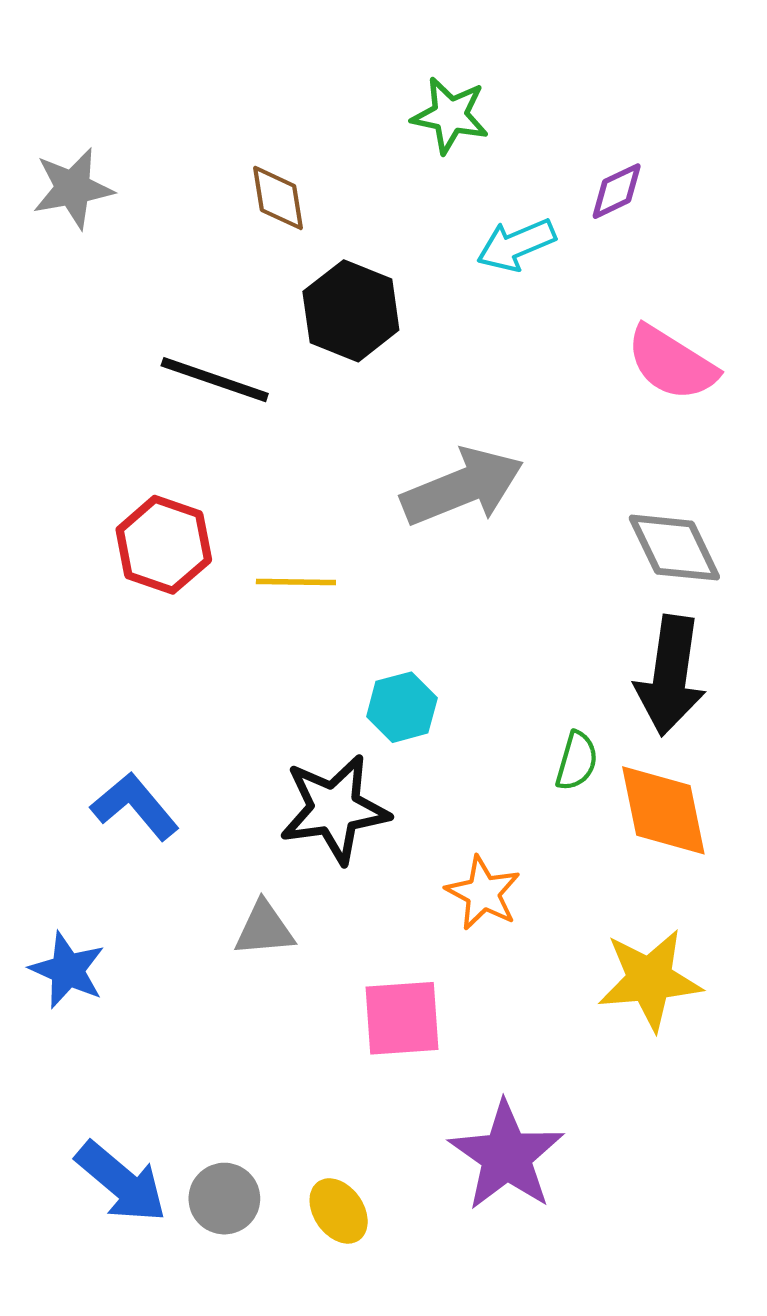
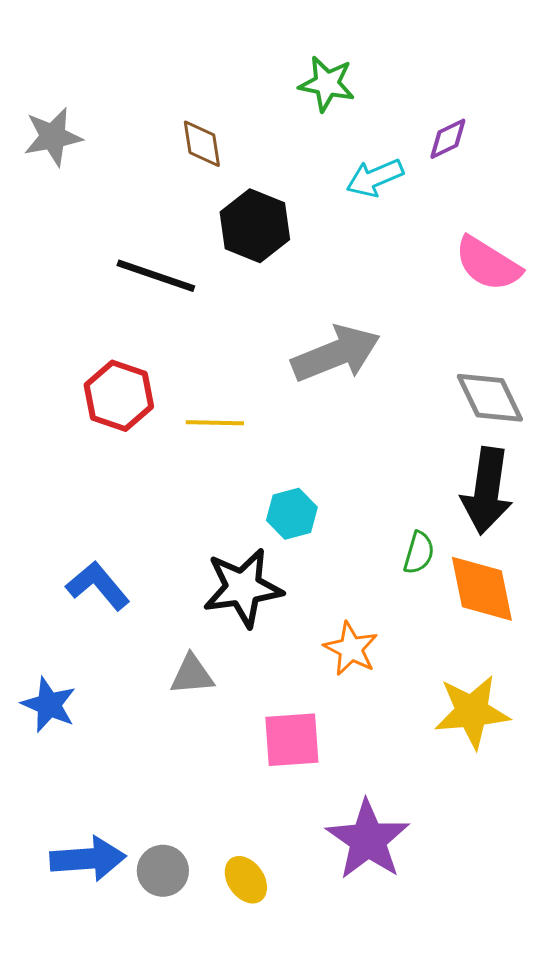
blue arrow: (121, 1182) -> (88, 859), turned -44

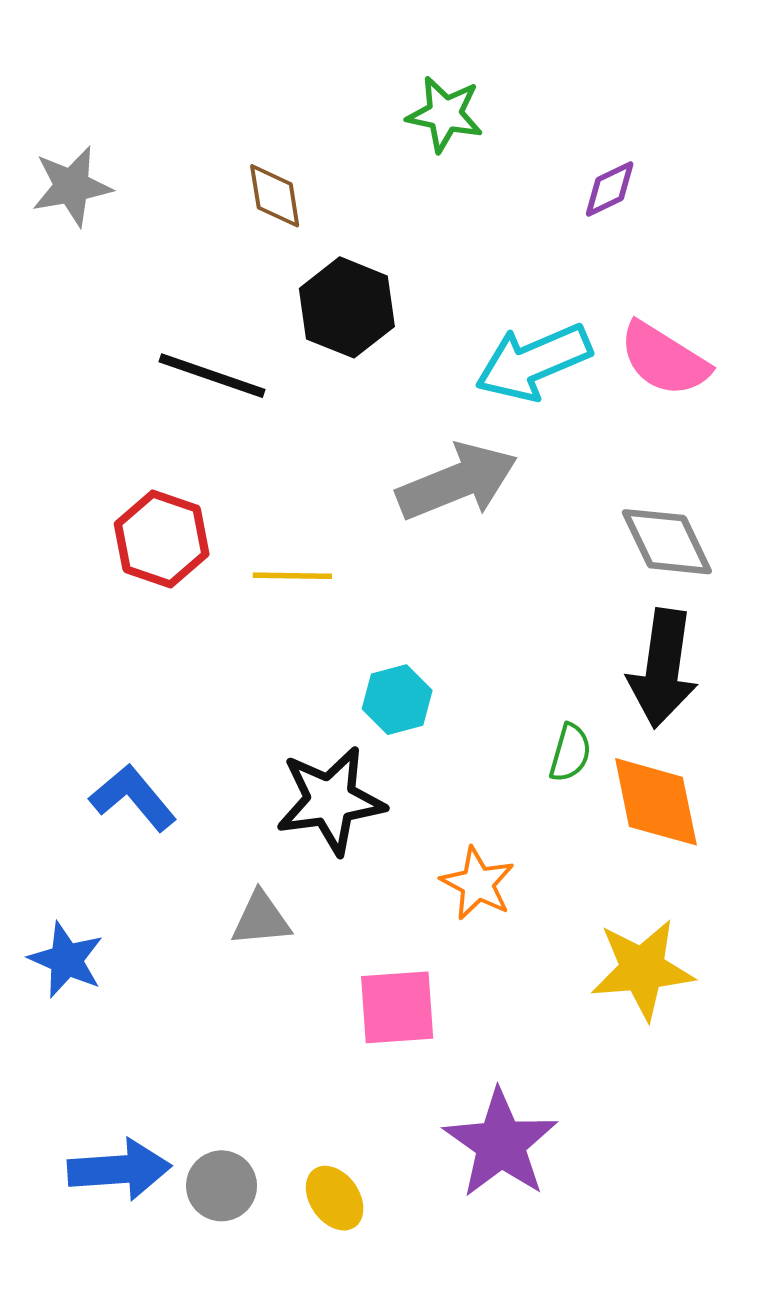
cyan arrow: (375, 178) -> (533, 362), moved, size x1.5

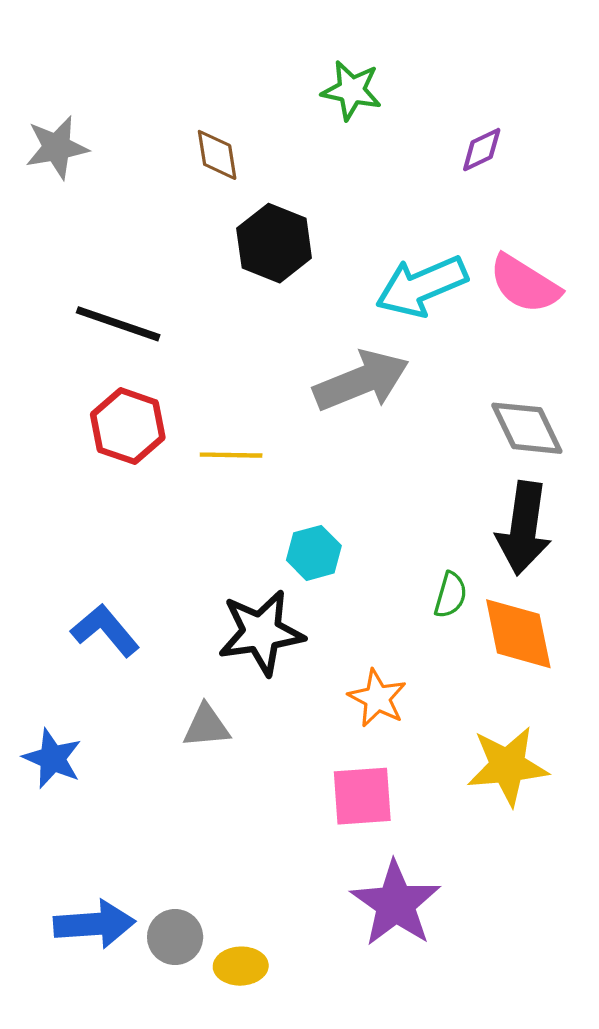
black line: (212, 376) -> (118, 324), moved
pink square: (397, 1007) -> (362, 796), moved
yellow ellipse: (335, 1198) -> (241, 966), moved, turned -57

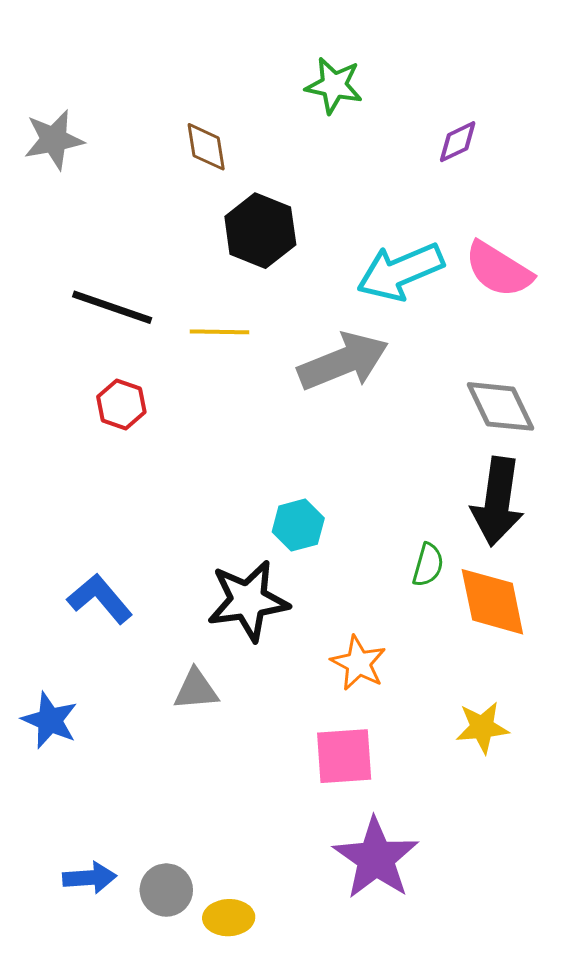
red hexagon: (128, 426) -> (121, 404), size x0.7
yellow line: (231, 455) -> (219, 332), moved
yellow star: (508, 766) -> (482, 727), size x0.7
blue arrow: (94, 924) -> (90, 878), size x0.7

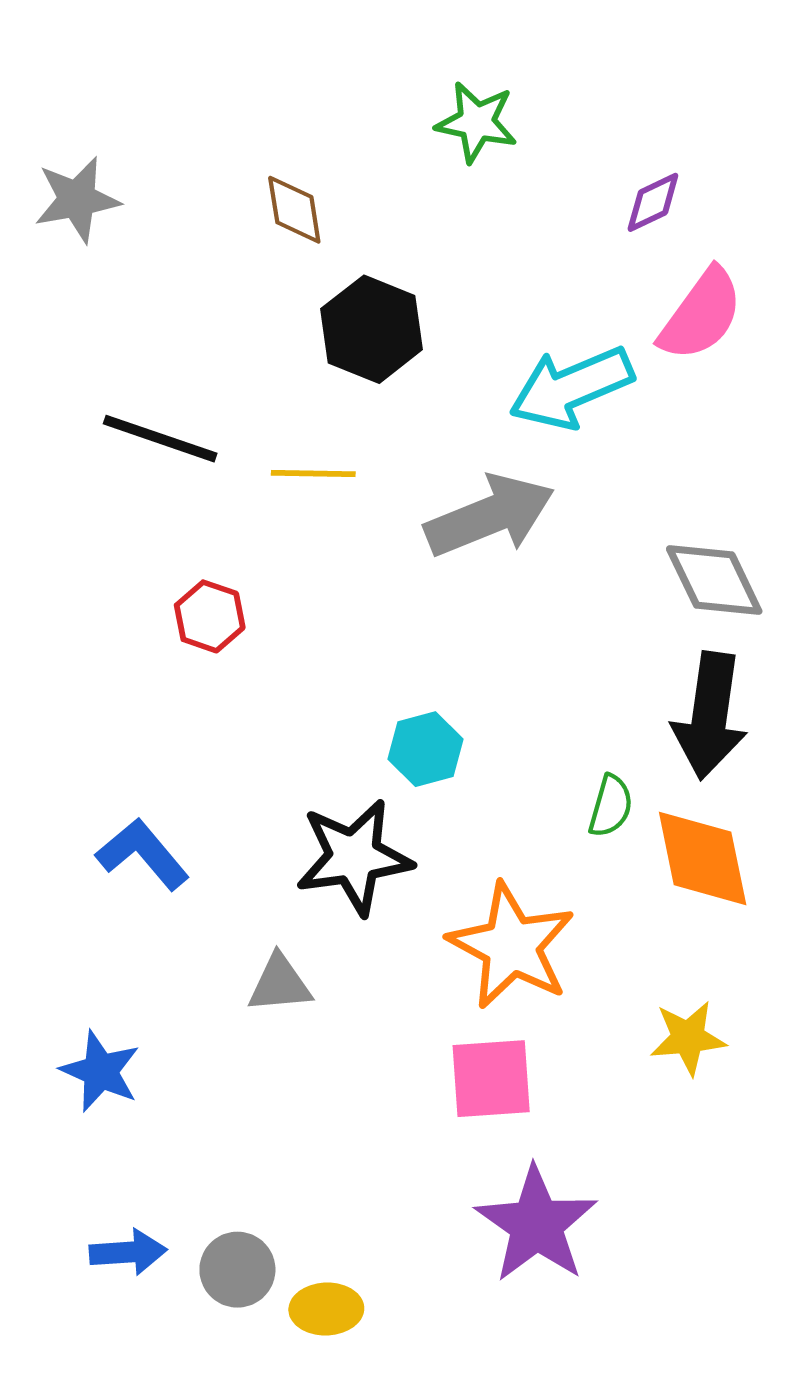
pink semicircle: (499, 269) -> (701, 315), moved, turned -86
red hexagon: (121, 404) -> (210, 616), moved
orange star: (358, 663) -> (512, 946), size x1.6
blue star: (50, 720) -> (100, 1071), moved

